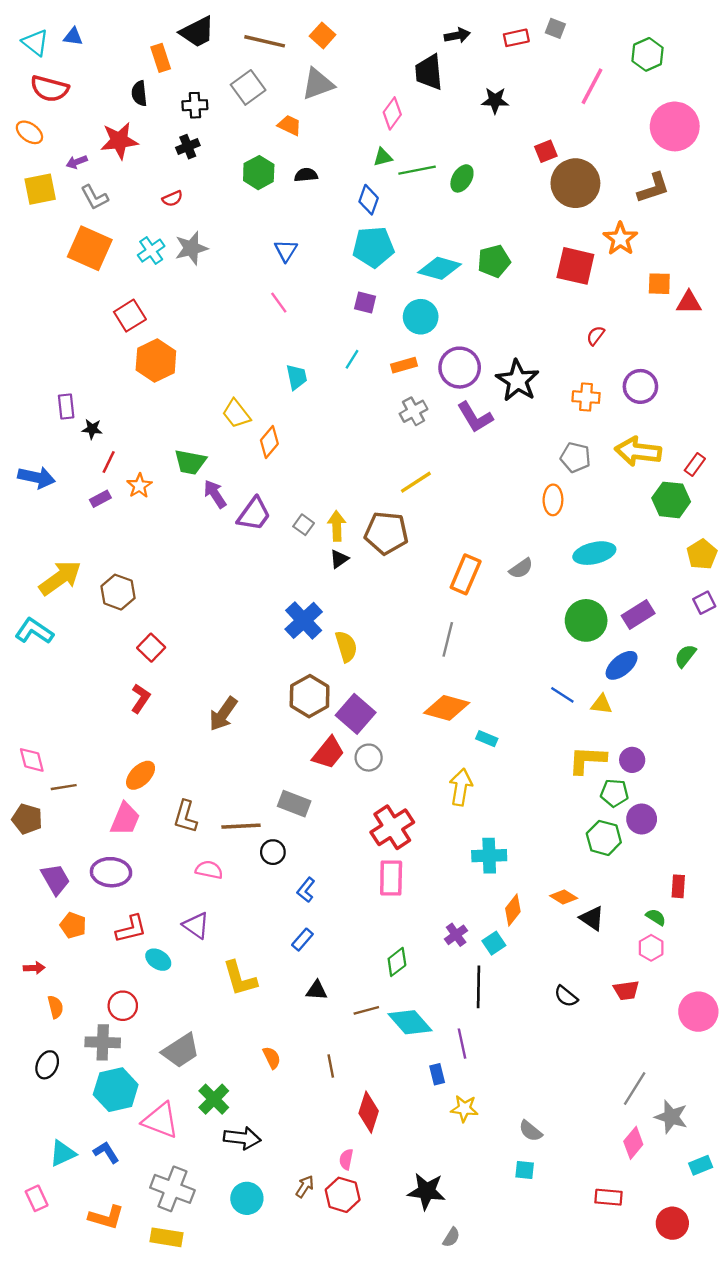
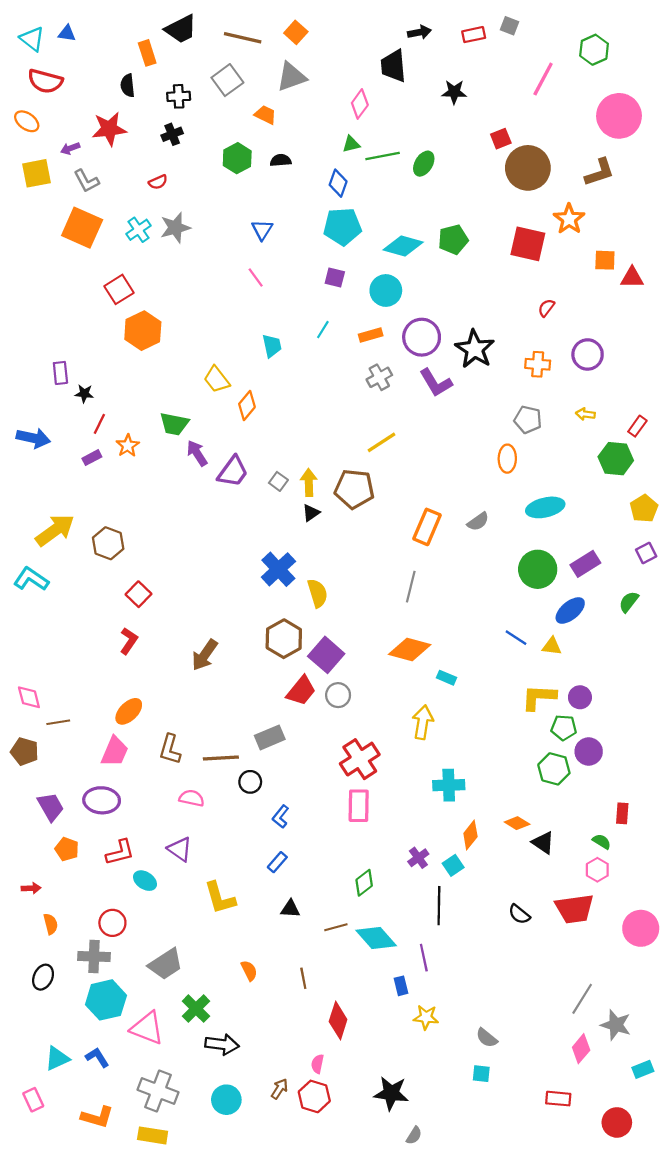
yellow arrow: (638, 451) -> (585, 414), size x0.5
gray rectangle: (294, 804) -> (270, 737), turned -44
red trapezoid: (626, 990) -> (575, 909), size x1.6

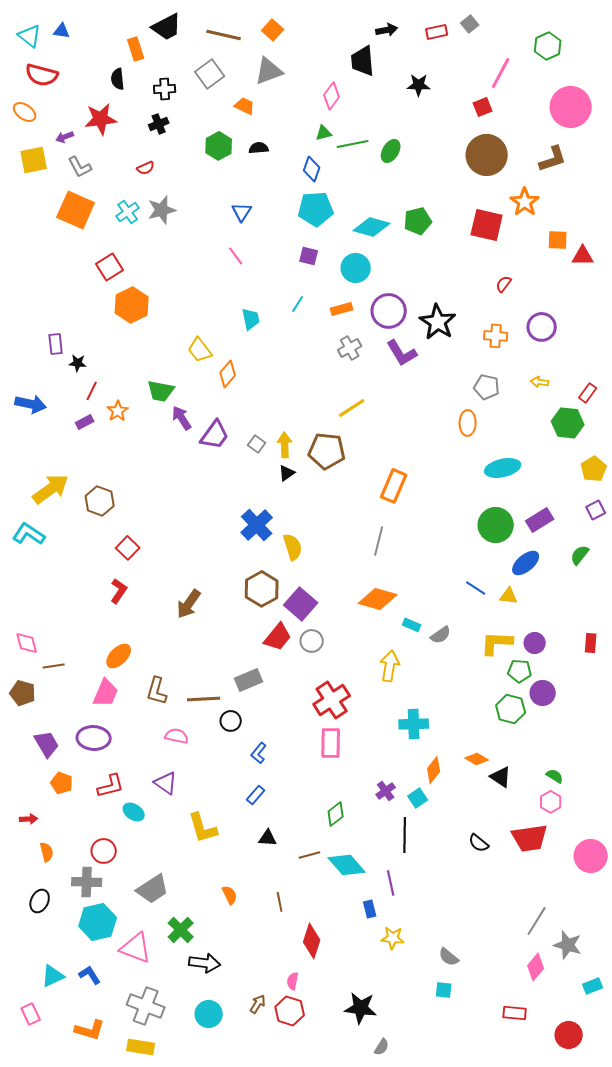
gray square: (509, 26) -> (470, 24), turned 30
red square: (501, 139) -> (483, 107), moved
gray semicircle: (478, 522) -> (441, 635), moved
red rectangle: (622, 813) -> (591, 643), moved

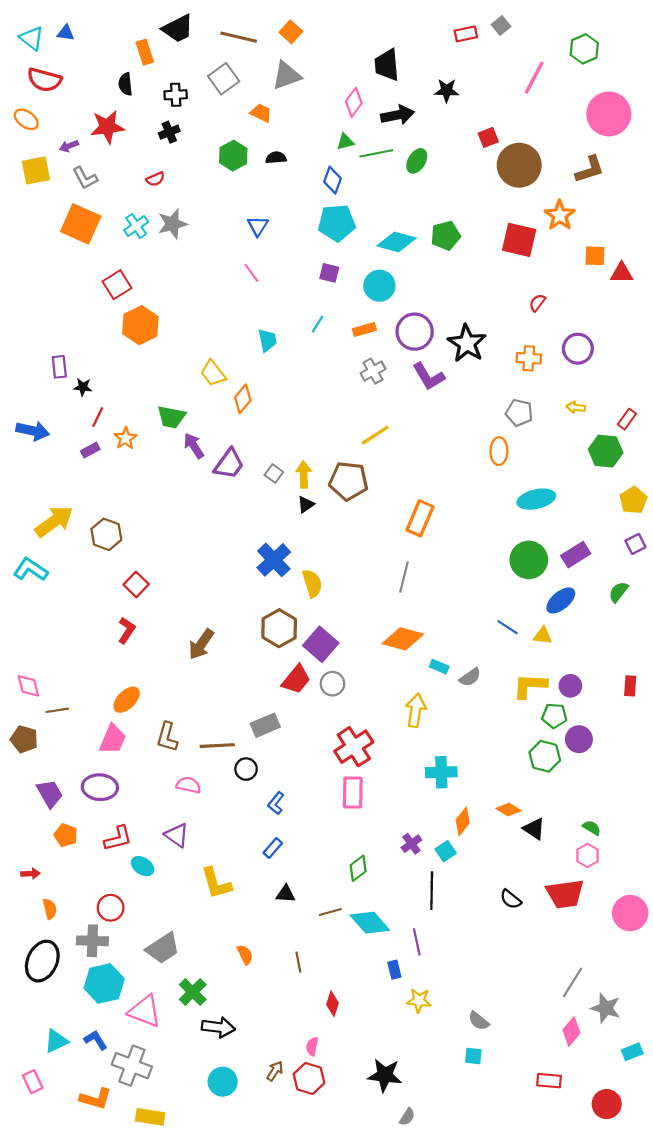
black arrow: (387, 30) -> (398, 115), moved, size x1.4
red square: (483, 107) -> (488, 137), moved
black ellipse: (40, 901) -> (42, 961), size x1.6
red diamond: (312, 941) -> (332, 1004), size x0.7
gray cross: (146, 1006) -> (132, 1066), moved

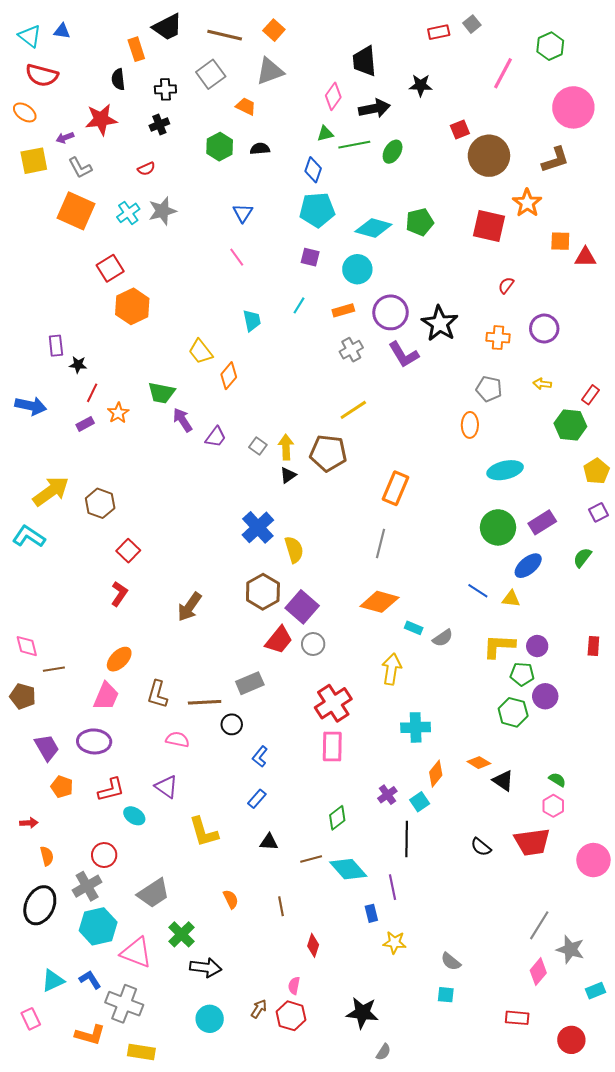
purple trapezoid: (229, 464) -> (216, 437), size x0.7
gray cross: (92, 941) -> (87, 886), turned -32

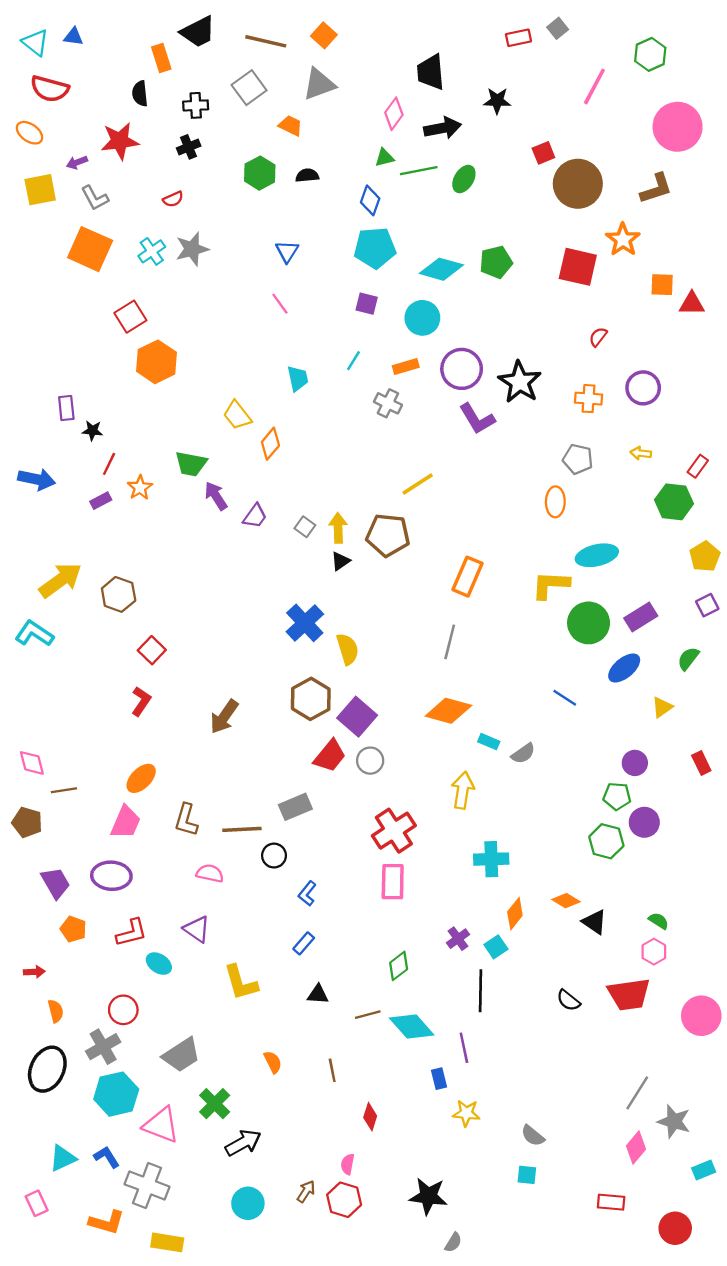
gray cross: (351, 350) -> (388, 403), moved, turned -35
yellow triangle: (511, 599) -> (662, 707), moved, turned -42
yellow L-shape: (499, 646) -> (551, 585), moved
red rectangle: (593, 646) -> (701, 763), turned -30
black arrow: (206, 968) -> (243, 1143), turned -36

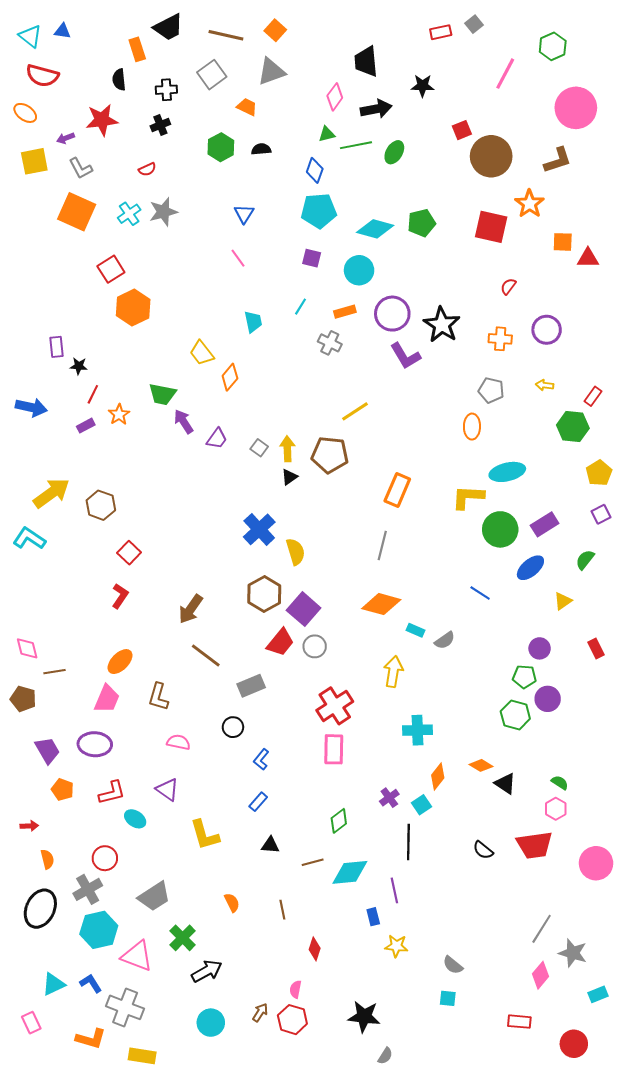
brown line: (242, 829) -> (206, 655), moved, turned 40
cyan diamond: (412, 1026) -> (350, 872), turned -54

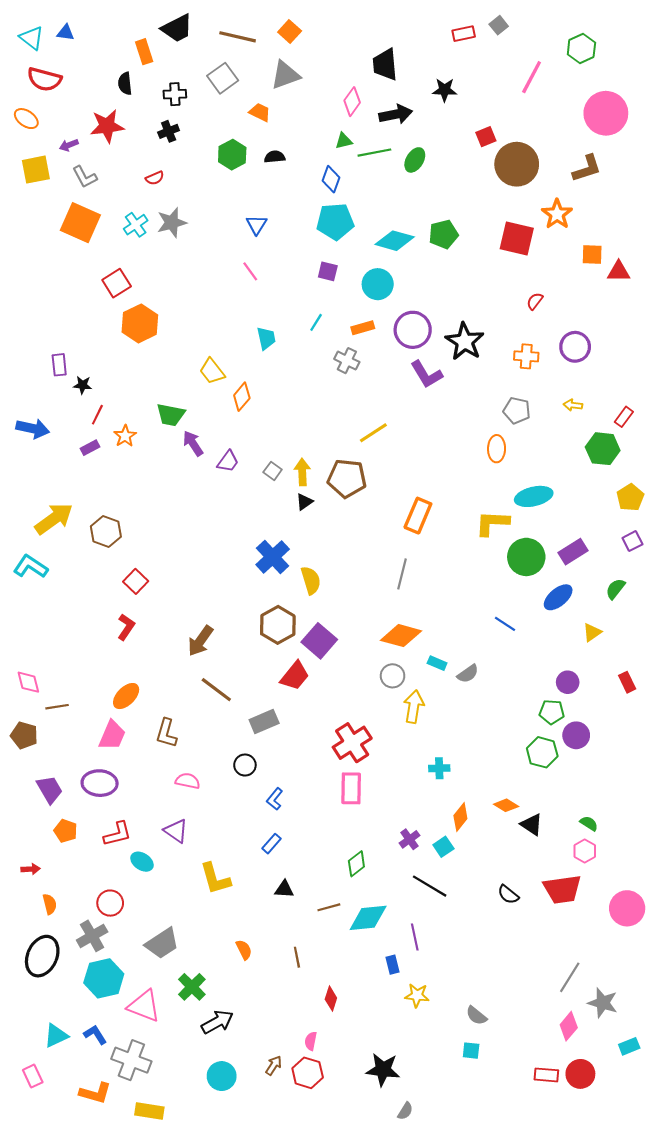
gray circle: (315, 646) -> (393, 676), moved
cyan cross: (418, 730) -> (439, 768), size x0.7
black line: (408, 842) -> (430, 886), turned -60
red circle: (574, 1044) -> (580, 1074), moved

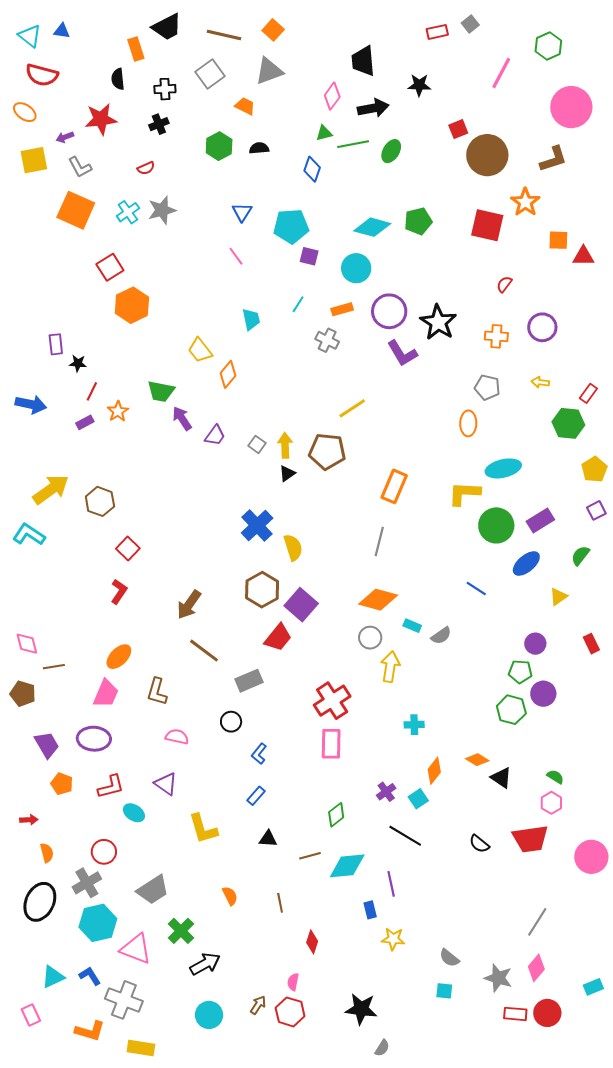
cyan pentagon: (335, 222) -> (291, 226), moved
gray star: (603, 1003) -> (498, 978), moved

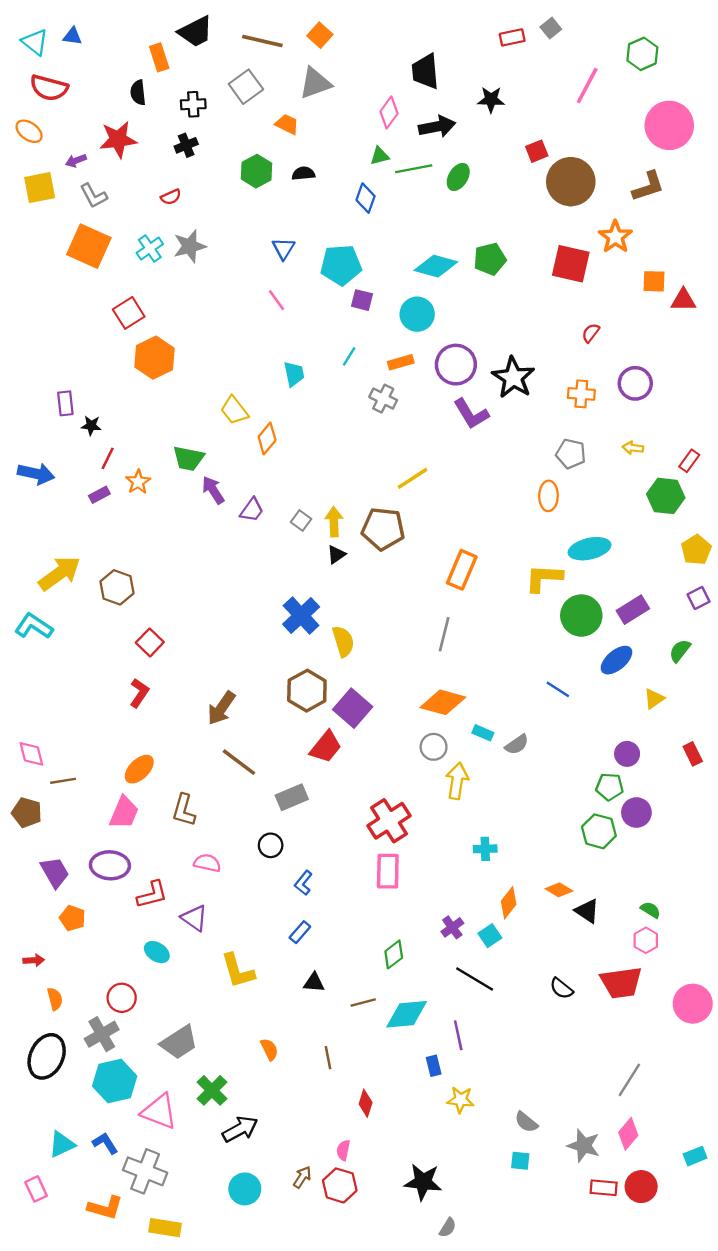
red L-shape: (111, 787) -> (152, 895), moved

